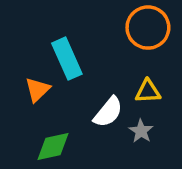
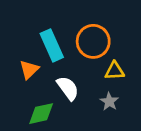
orange circle: (148, 28) -> (93, 41), moved
white semicircle: (108, 112) -> (68, 88), moved, turned -75

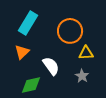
cyan rectangle: (52, 45) -> (28, 23), moved, turned 55

